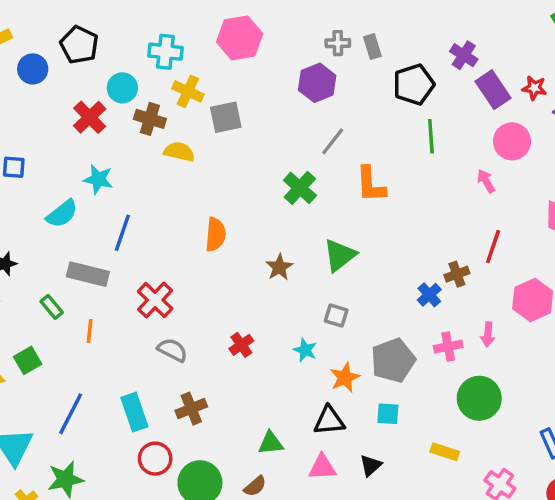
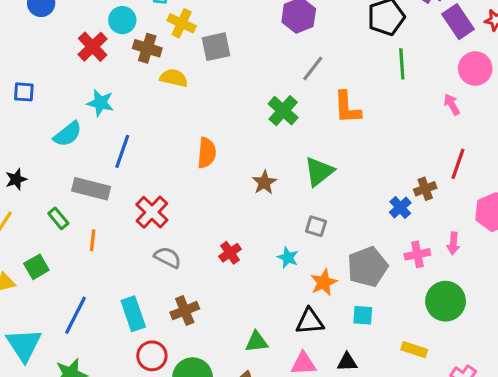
black triangle: (371, 465) -> (347, 362), turned 40

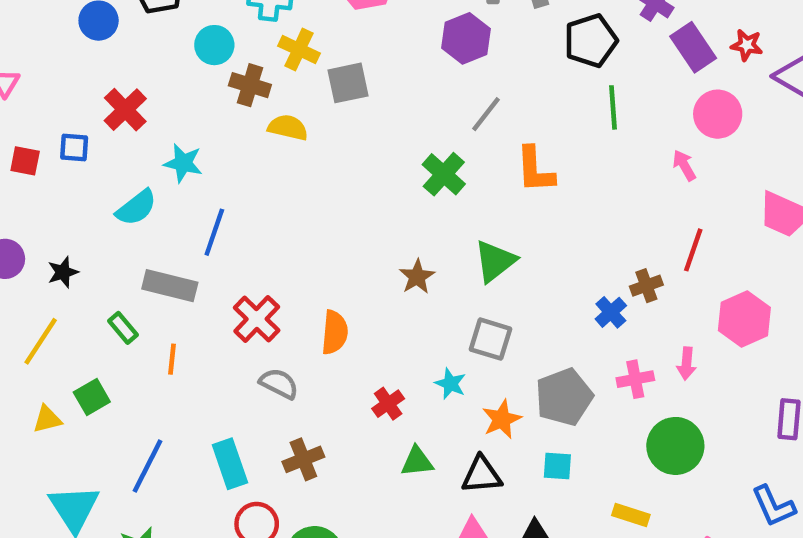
red cross: (93, 47) -> (125, 110), moved
orange semicircle: (207, 153) -> (335, 332), moved
gray square: (316, 226) -> (491, 339), size x1.4
red cross: (230, 253) -> (388, 404), moved
green triangle: (257, 342) -> (417, 462), moved

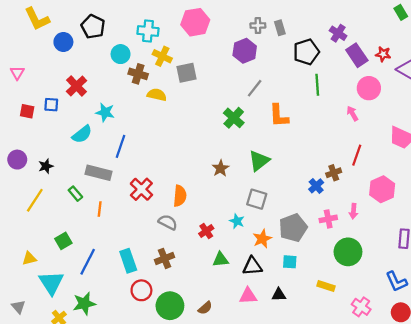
gray semicircle: (279, 384) -> (168, 222), moved
green square: (92, 397) -> (63, 241), moved
yellow triangle: (47, 419) -> (29, 258), moved

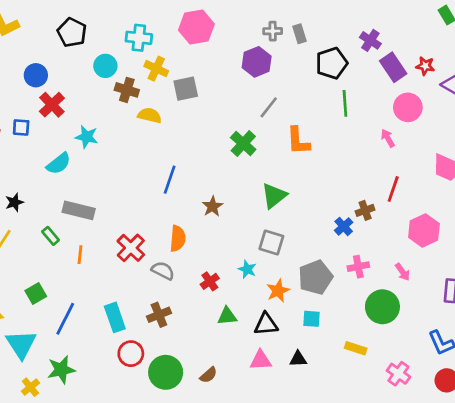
blue circle: (63, 42) -> (36, 75), moved
blue line: (121, 146) -> (170, 180), moved
brown star: (221, 168) -> (212, 206), moved
red cross: (141, 189) -> (131, 248), moved
pink arrow: (353, 211) -> (402, 272), moved, turned -40

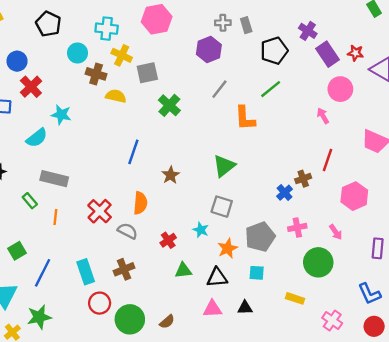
green line: (345, 103) -> (271, 89), moved, turned 55
green cross: (243, 143) -> (169, 105), moved

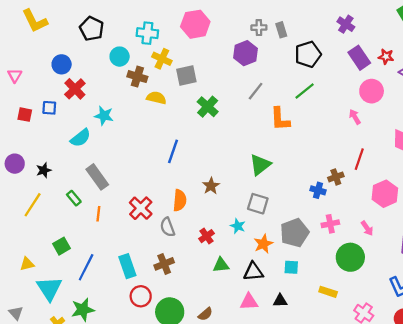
purple cross: (308, 31) -> (346, 24), moved
brown star: (171, 175) -> (211, 186), moved
gray rectangle: (54, 179) -> (97, 177), turned 40
blue cross: (285, 193) -> (318, 190), turned -32
gray semicircle: (128, 231) -> (167, 227), turned -138

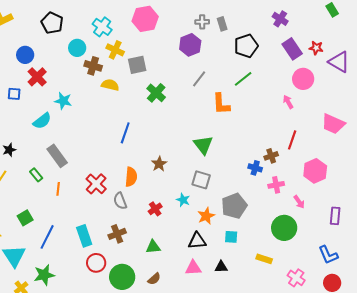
cyan cross: (147, 33) -> (102, 27), turned 30
green triangle: (260, 165) -> (203, 145), turned -30
pink cross: (330, 224) -> (276, 185), moved
green triangle: (221, 265) -> (153, 247), moved

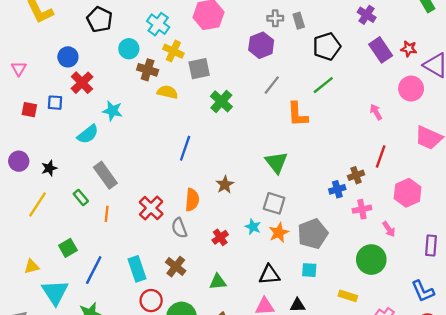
pink circle: (303, 79) -> (411, 89), moved
blue cross: (255, 168) -> (337, 189), turned -32
orange star: (206, 216) -> (279, 233), moved
brown cross: (117, 234) -> (176, 267), turned -30

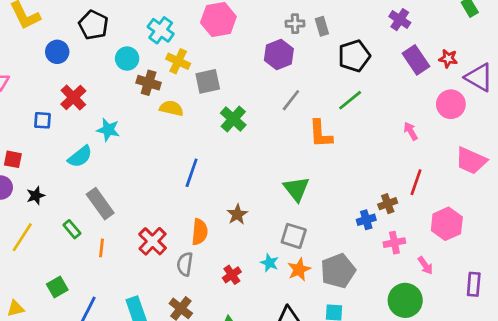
blue circle: (68, 57) -> (57, 52), moved
red square: (29, 110) -> (13, 159), moved
gray semicircle: (179, 228) -> (185, 264), turned 30

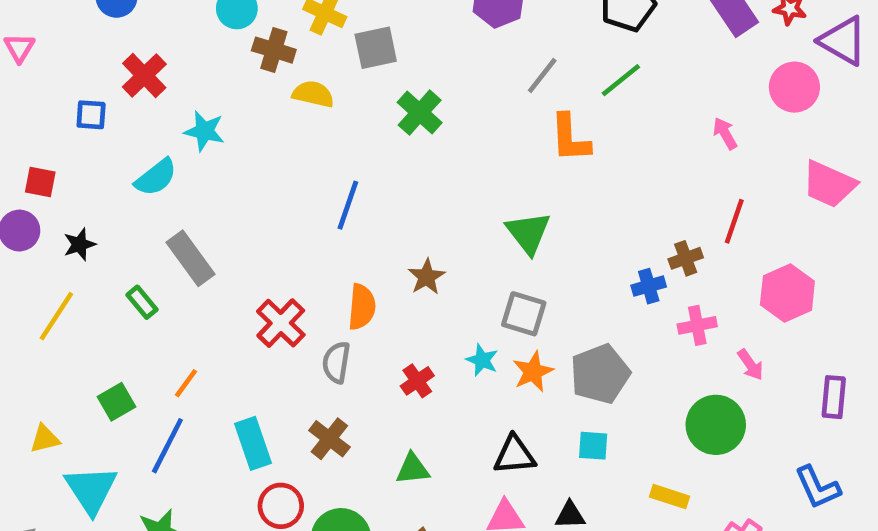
gray line: (291, 100) -> (542, 76), moved
orange line: (102, 248) -> (186, 383), moved, turned 30

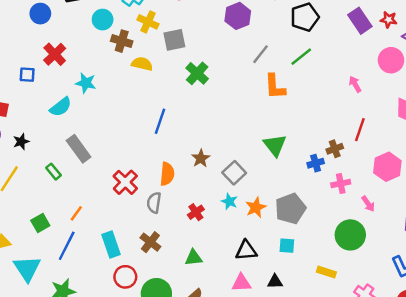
green triangle: (528, 233) -> (275, 145), moved
gray square: (524, 314) -> (234, 173), moved, turned 30

